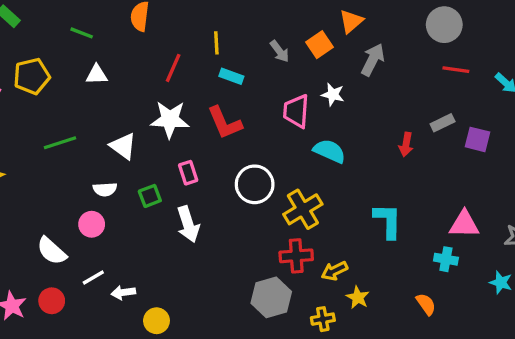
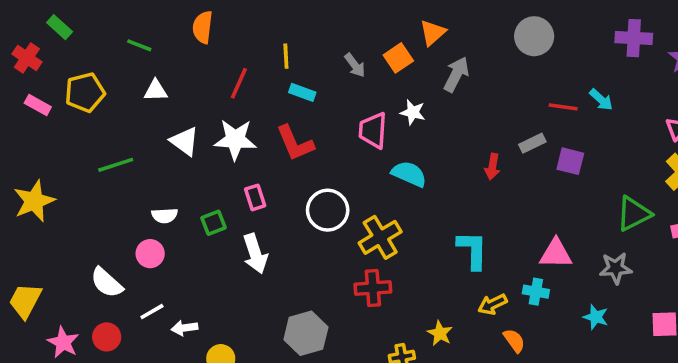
red line: (456, 70) -> (563, 107), moved
white triangle: (123, 146) -> (185, 141), moved
yellow arrow: (334, 271) -> (492, 304), moved
gray hexagon: (271, 297) -> (306, 333), moved

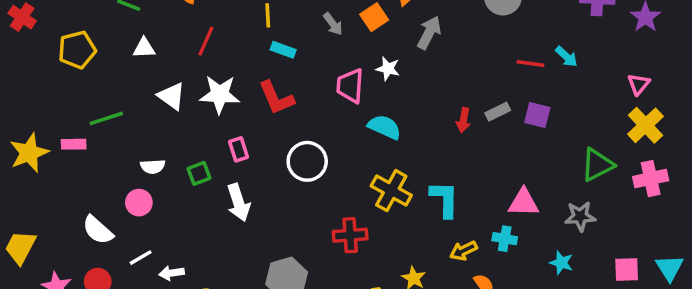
red line: (239, 83) -> (206, 41), moved
pink rectangle: (38, 105) -> (74, 144), moved, turned -30
gray rectangle: (532, 143) -> (498, 112), moved
yellow cross: (380, 237) -> (391, 191), moved, turned -30

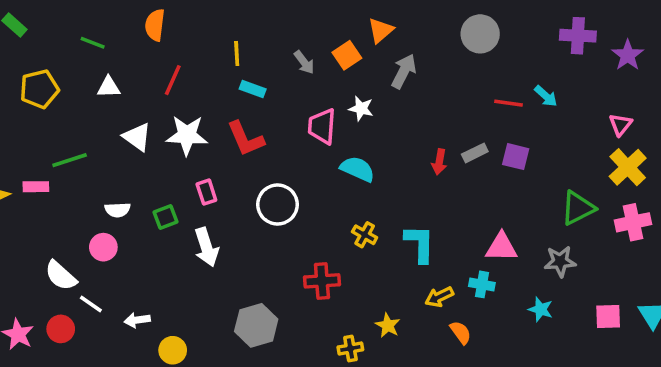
yellow cross: (391, 191) -> (365, 235), size x0.6
white line: (141, 258) -> (91, 304), moved, turned 65

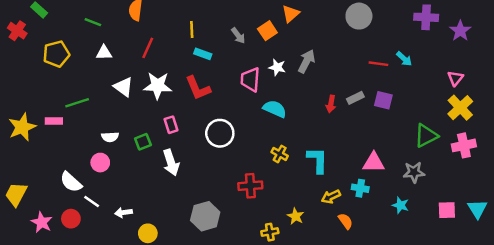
gray arrow: (404, 71) -> (306, 61), moved

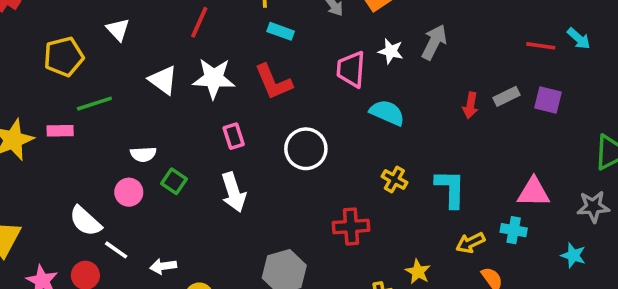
white triangle: (104, 53) -> (118, 30), moved, turned 49
yellow pentagon: (56, 54) -> (64, 57), moved
green square: (143, 142) -> (174, 181), moved, turned -35

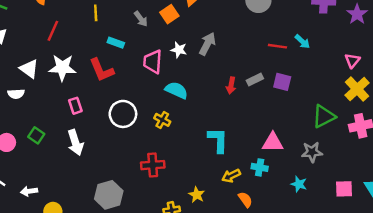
cyan rectangle: (281, 31) -> (116, 43), moved
white semicircle: (143, 154) -> (16, 94), moved
yellow cross: (394, 180) -> (162, 120), moved

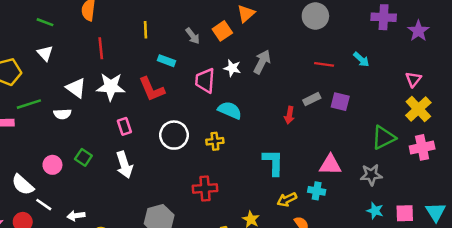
red line: (53, 31) -> (101, 48), turned -30
red line: (277, 46) -> (324, 64), moved
red arrow: (231, 85) -> (289, 115), moved
yellow cross: (162, 120) -> (215, 141), turned -35
cyan star: (299, 184) -> (375, 211), moved

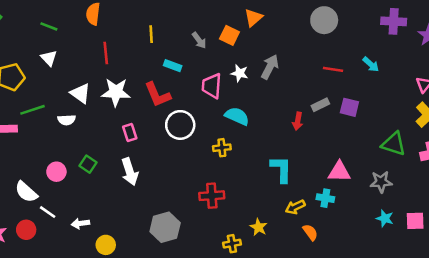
orange square: (222, 31) -> (229, 35), turned -30
white circle: (174, 135) -> (180, 125), moved
green triangle: (384, 138) -> (394, 144), turned 45

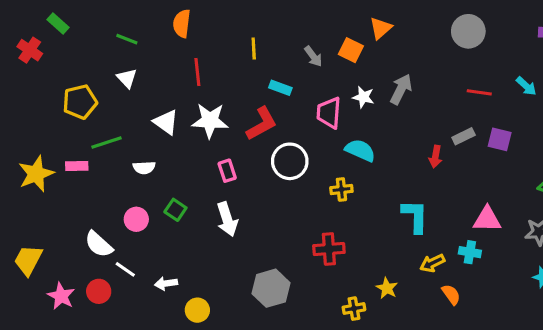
red L-shape: (157, 95) -> (262, 124), turned -96
white semicircle: (67, 120) -> (144, 168), moved

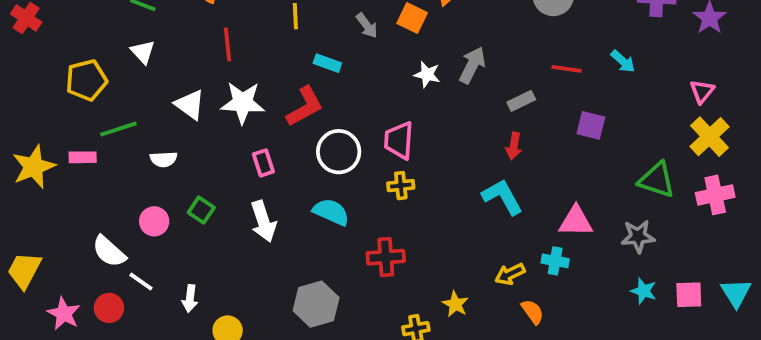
pink trapezoid: (329, 113) -> (399, 140), moved
gray rectangle: (464, 136) -> (521, 101), moved
cyan semicircle: (360, 150) -> (331, 212), moved
cyan L-shape: (415, 216) -> (502, 197), moved, turned -30
white arrow: (166, 283) -> (190, 299), turned -75

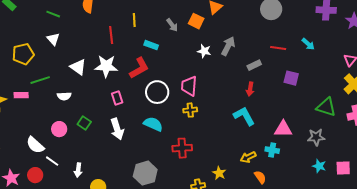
red line: (228, 44) -> (111, 35), moved

